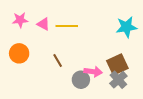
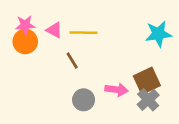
orange circle: (19, 53) -> (25, 41), moved
brown line: (58, 60) -> (72, 61), moved
gray circle: (81, 80) -> (84, 100), moved

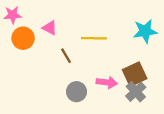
pink star: (25, 25) -> (13, 15), moved
yellow line: (84, 33) -> (94, 38), moved

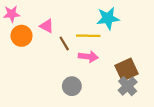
cyan star: (145, 31) -> (108, 18), moved
brown line: (66, 56) -> (64, 43), moved
pink arrow: (107, 82) -> (88, 57), moved

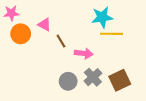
yellow line: (88, 36) -> (111, 34), moved
brown square: (127, 70) -> (120, 80), moved
gray cross: (128, 86) -> (93, 77), moved

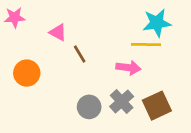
cyan star: (102, 17) -> (157, 23), moved
orange circle: (21, 34) -> (27, 73), moved
pink arrow: (84, 53) -> (128, 68), moved

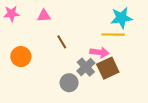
pink triangle: (58, 32) -> (44, 16), moved, turned -32
gray cross: (122, 101) -> (86, 67), moved
brown square: (157, 106) -> (108, 68), moved

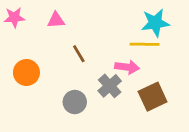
brown square: (108, 68) -> (153, 97), moved
gray circle: (69, 83) -> (75, 102), moved

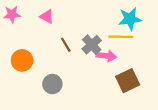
pink triangle: (56, 20) -> (47, 17), turned 32
gray cross: (110, 86) -> (92, 45), moved
gray circle: (75, 102) -> (52, 84), moved

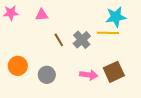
pink triangle: (47, 17) -> (42, 15), turned -32
pink arrow: (106, 56) -> (89, 75), moved
orange circle: (22, 60) -> (18, 66), moved

